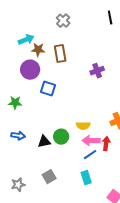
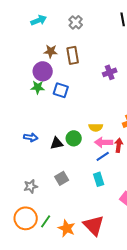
cyan arrow: (26, 40) -> (39, 20), moved
green star: (15, 103) -> (38, 87), moved

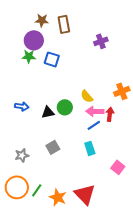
yellow semicircle: (96, 127) -> (87, 96), turned 48

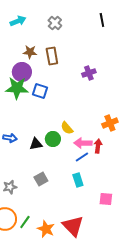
green star: (29, 56) -> (17, 88), size x1.6
yellow semicircle: (87, 96) -> (67, 128), moved
pink square: (118, 167) -> (106, 199), turned -32

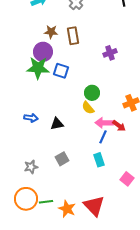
green circle: (53, 139) -> (92, 93), moved
red arrow: (98, 146) -> (119, 126), turned 120
blue line: (82, 157) -> (103, 137), turned -32
pink square: (106, 199) -> (127, 179), turned 32
green line: (25, 222) -> (46, 202), turned 48

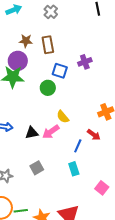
blue square: (61, 71) -> (60, 71), moved
green circle: (92, 93) -> (48, 88), moved
pink arrow: (104, 123) -> (51, 132), moved, turned -36

